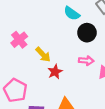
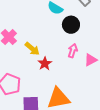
pink arrow: (86, 61) -> (73, 51), turned -72

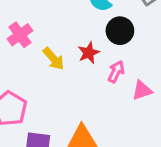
red star: (45, 64) -> (89, 53), moved

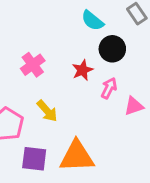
pink cross: (20, 35) -> (33, 65), moved
yellow arrow: (54, 59) -> (47, 111), moved

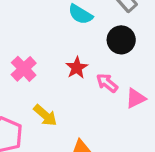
black circle: (112, 49) -> (121, 40), moved
pink arrow: (109, 88) -> (107, 83), turned -70

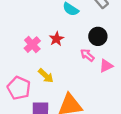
black circle: (121, 40) -> (98, 36), moved
red star: (77, 68) -> (56, 39), moved

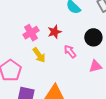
pink arrow: (87, 55) -> (70, 51), moved
yellow arrow: (46, 76) -> (39, 55), moved

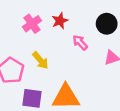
yellow arrow: (39, 55) -> (40, 60), moved

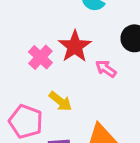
red star: (60, 21) -> (75, 46), size x1.5

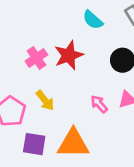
pink arrow: (106, 69) -> (99, 104), moved

